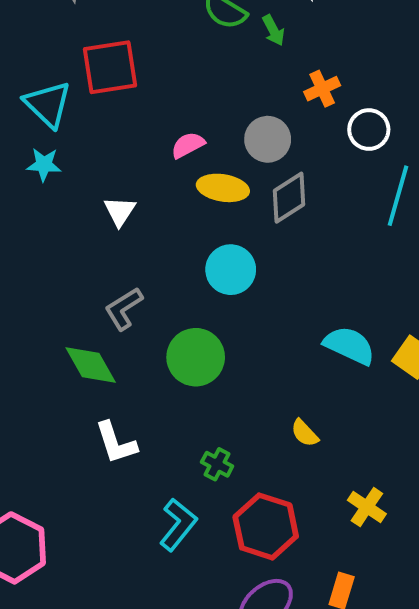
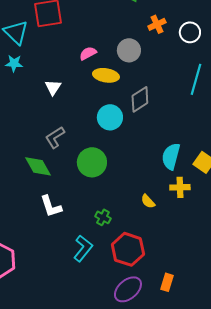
white circle: (369, 130) -> (190, 32), moved
gray diamond: (289, 198) -> (140, 99), moved
cyan semicircle: (349, 346) -> (171, 156), turned -100
yellow cross: (367, 507) -> (180, 187), moved, turned -36

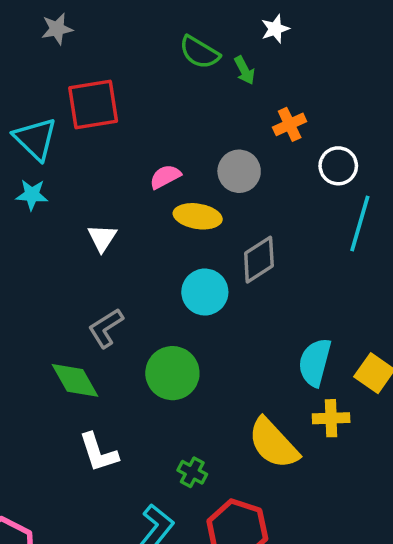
white circle: (190, 32) -> (338, 166), moved
yellow semicircle: (148, 201) -> (273, 443), size x2.0

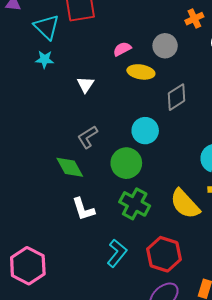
cyan circle: (205, 292) -> (145, 131), moved
green cross: (192, 472) -> (135, 204), moved, size x1.8

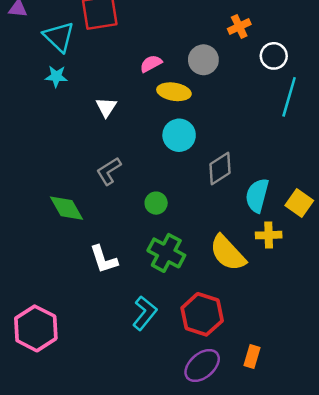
gray diamond: (177, 97) -> (220, 169), moved
cyan circle: (145, 131) -> (179, 135), moved
green circle: (126, 163) -> (156, 203), size x0.6
green diamond: (70, 167) -> (67, 208), moved

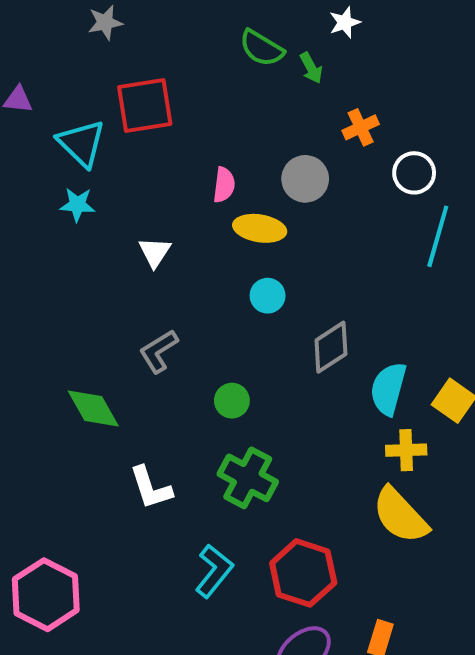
pink semicircle: (151, 64) -> (224, 185), turned 125
cyan circle: (179, 135) -> (268, 296), size x0.7
yellow semicircle: (228, 253) -> (400, 515), moved

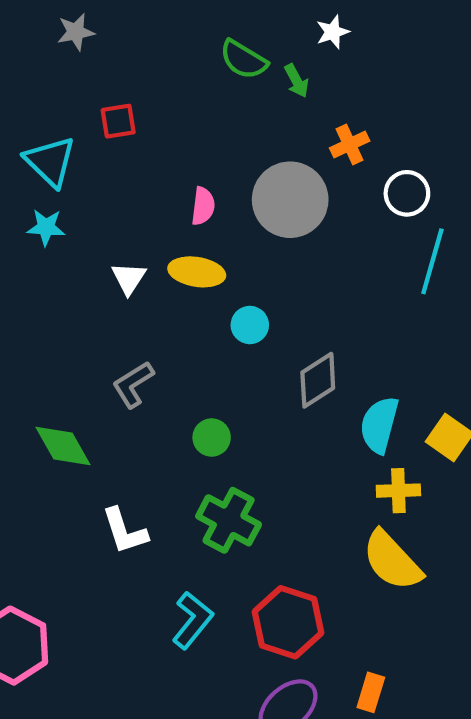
red square: (145, 106) -> (118, 121), size x0.6
gray circle: (305, 179) -> (290, 200), size x1.5
yellow ellipse: (260, 228) -> (197, 272), moved

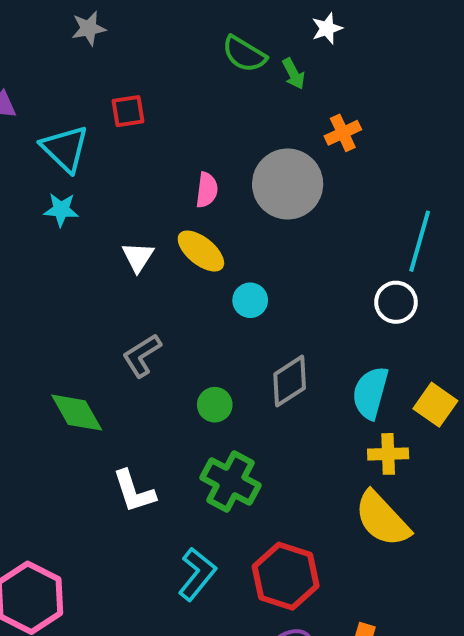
white circle: (407, 193) -> (396, 302), moved
yellow ellipse: (197, 272) -> (201, 251), turned 30
gray diamond: (318, 380) -> (290, 381), moved

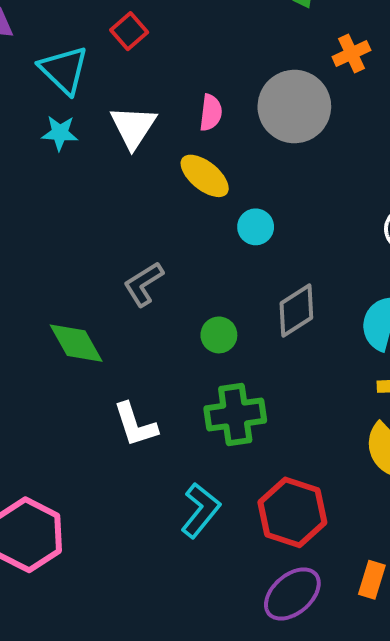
red square: (128, 111) -> (129, 31), turned -32
white triangle: (138, 257) -> (133, 127), moved, size x1.4
green cross: (230, 482) -> (235, 415), turned -36

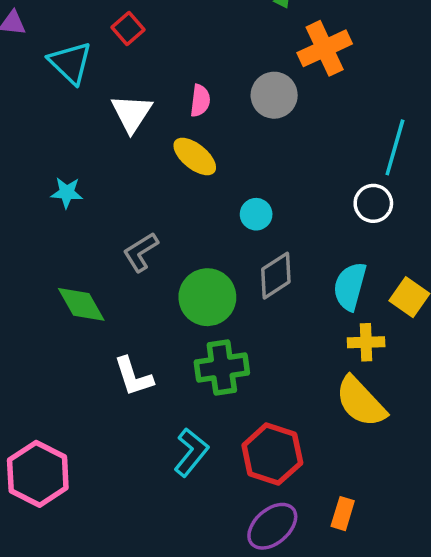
orange cross: (351, 54) -> (325, 48), size x1.6
gray circle: (294, 107) -> (274, 95), size x0.7
cyan star: (60, 133) -> (67, 193), moved
cyan circle: (256, 227) -> (256, 214), moved
green circle: (219, 335) -> (207, 297), size x1.8

